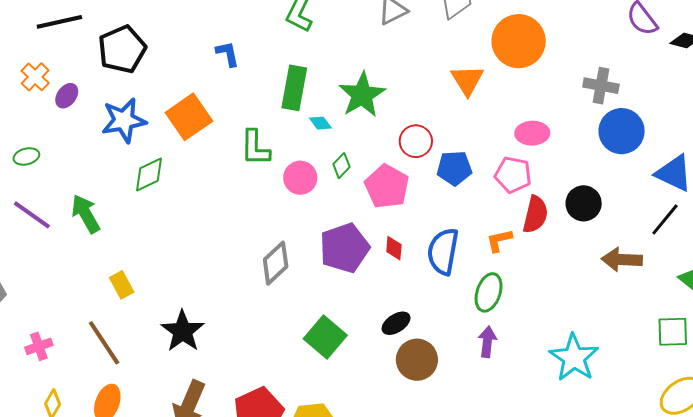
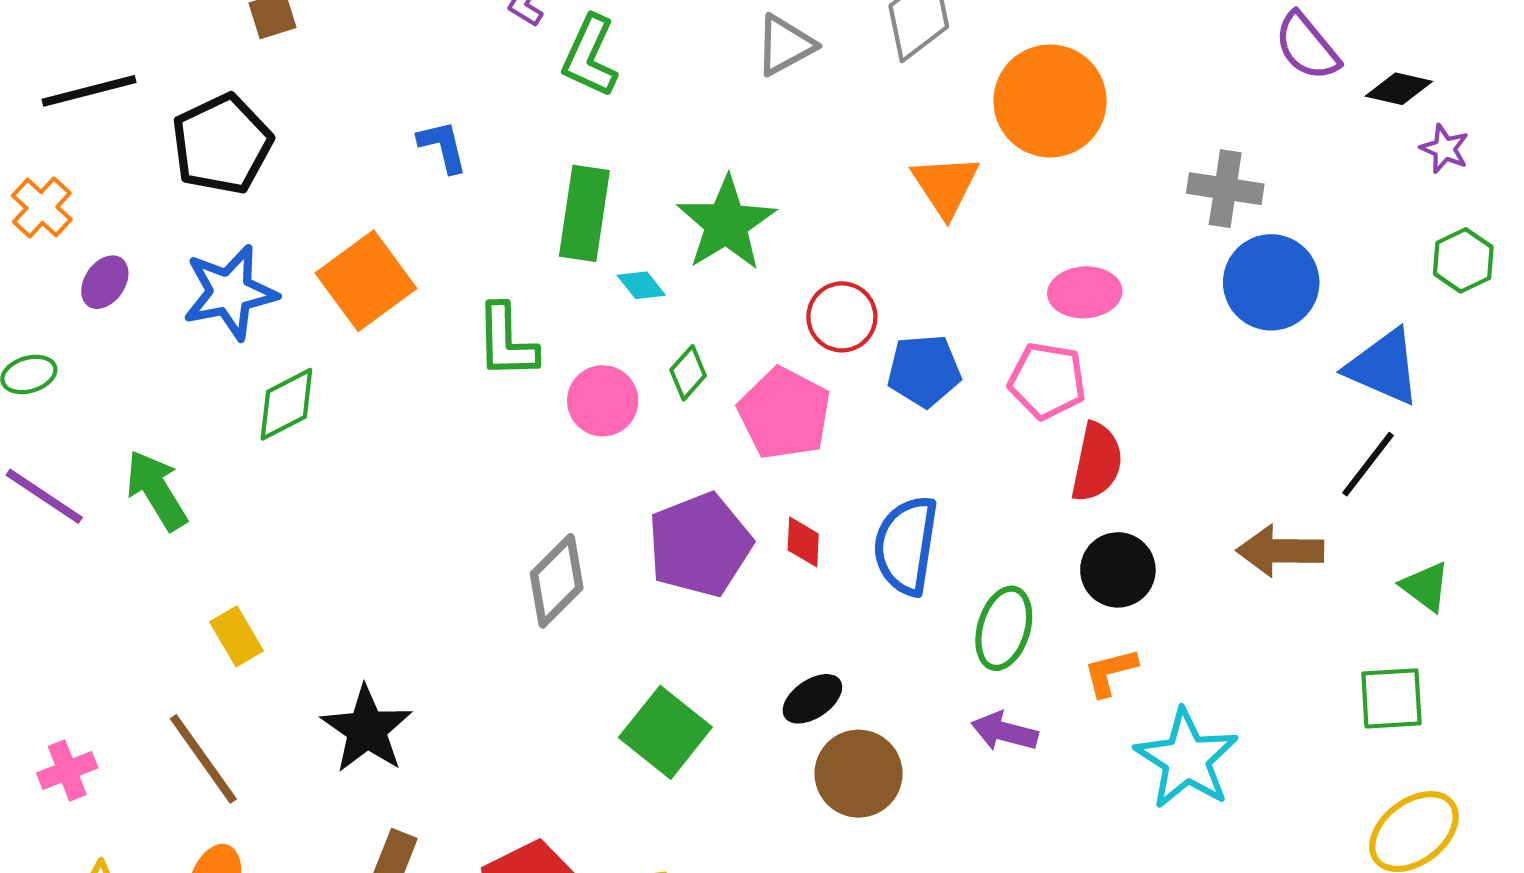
purple ellipse: (67, 96) -> (105, 282), moved
black circle: (584, 203) -> (1118, 570), moved
orange L-shape: (499, 240) -> (1110, 672), moved
purple arrow: (487, 342) -> (1004, 732), turned -80

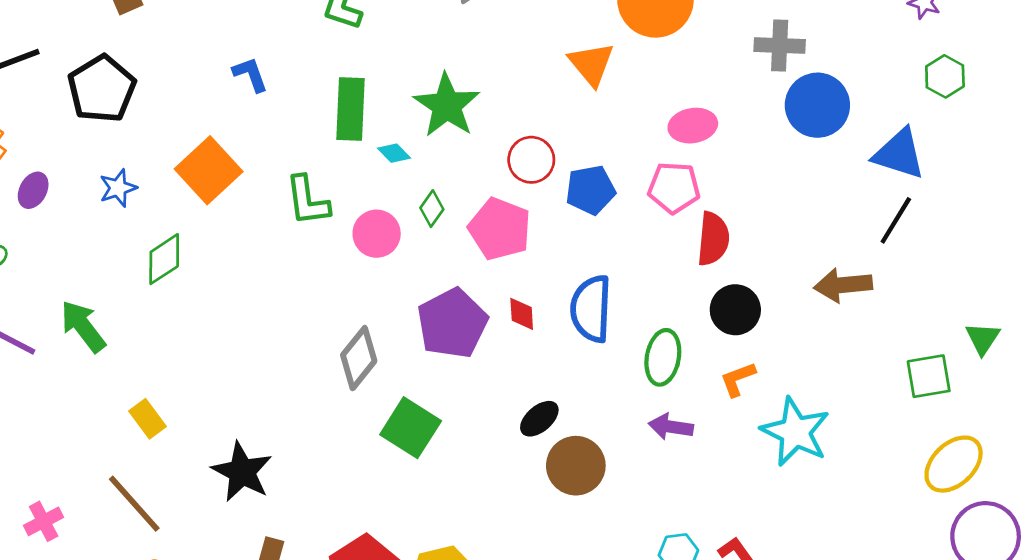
blue star: (230, 292) -> (118, 188), size x0.6
green triangle: (1425, 587) -> (983, 338), moved, turned 33
green square: (665, 732) -> (411, 428), moved

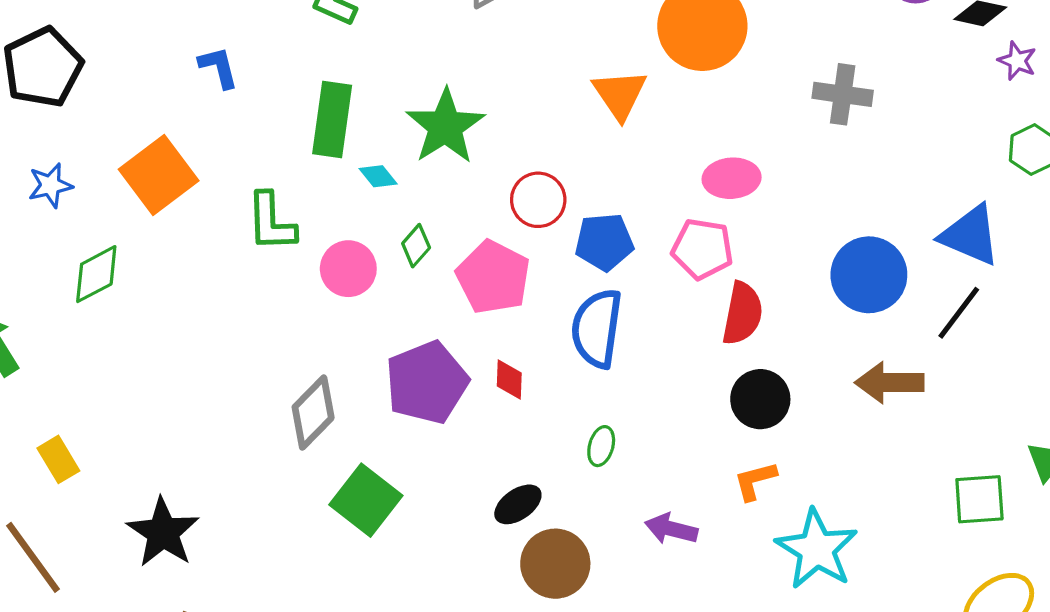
blue circle: (817, 105) -> (869, 275), moved
blue semicircle: (591, 309) -> (597, 328), moved
green ellipse: (663, 357) -> (601, 446), moved, size x0.6

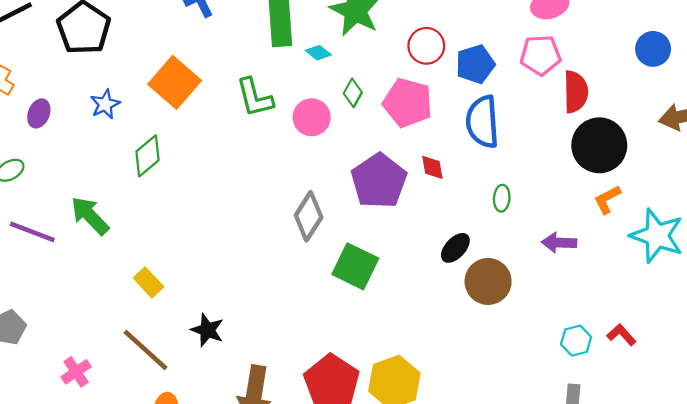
blue circle: (869, 275) -> (653, 49), size x0.7
black circle: (760, 399) -> (599, 145), size x1.4
black star: (163, 532) -> (207, 330), moved, size x0.7

